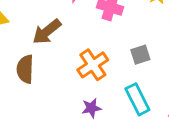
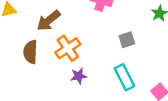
orange cross: (93, 65) -> (68, 48), moved
purple star: (91, 108) -> (79, 76), moved

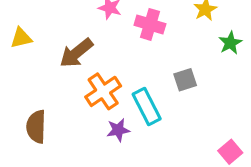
brown semicircle: (30, 52) -> (36, 127), moved
cyan rectangle: (124, 77) -> (147, 106), moved

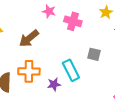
gray square: (185, 80) -> (94, 54), turned 32
orange cross: (103, 91) -> (29, 71), moved, turned 35

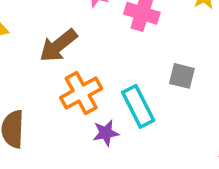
orange cross: (29, 71) -> (81, 93), moved, turned -30

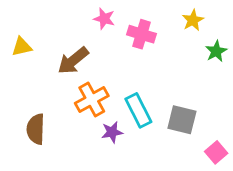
gray square: (182, 76) -> (182, 120), moved, size x1.4

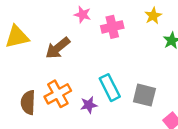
pink cross: (142, 34) -> (112, 27), turned -30
yellow triangle: (22, 47) -> (17, 37), size x1.5
orange cross: (92, 100) -> (58, 94), moved

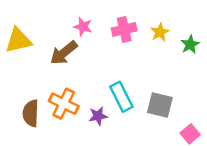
pink star: (83, 15) -> (83, 27), moved
yellow star: (153, 16) -> (160, 32), moved
orange cross: (58, 94) -> (64, 104), turned -35

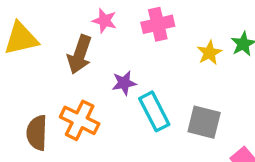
yellow star: (160, 32) -> (209, 53), moved
brown arrow: (64, 53) -> (80, 55), turned -32
purple star: (98, 116) -> (124, 83), moved

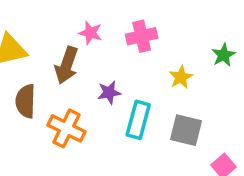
yellow star: (209, 53) -> (181, 77), moved
cyan rectangle: (154, 111) -> (138, 120), turned 42
brown semicircle: (37, 133) -> (26, 101), moved

